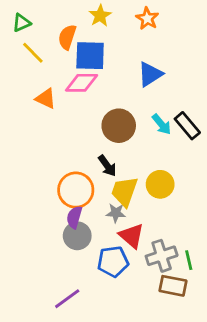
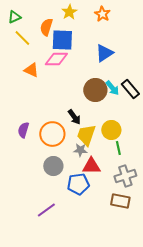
brown circle: (119, 126) -> (95, 90), moved
purple semicircle: (74, 217) -> (23, 130), moved
red triangle: (132, 236) -> (91, 166), turned -42
gray cross: (162, 256) -> (125, 176), moved
green line: (189, 260) -> (118, 148), moved

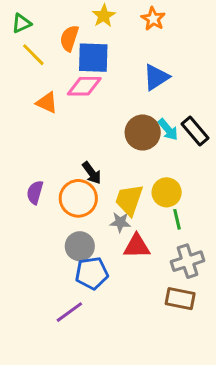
black arrow: (74, 117) -> (92, 173), moved
blue pentagon: (78, 184) -> (92, 273), moved

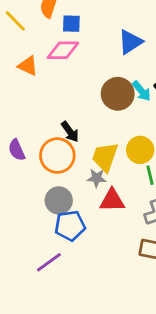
blue square: (93, 58) -> (71, 24), size x0.6
purple semicircle: (35, 192) -> (17, 150), turned -40

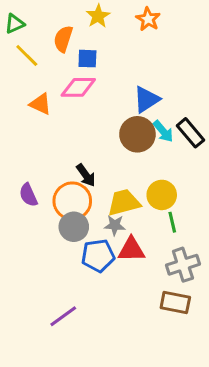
blue triangle: (130, 42) -> (147, 99), moved
yellow trapezoid: (105, 157) -> (124, 203), turned 56
gray circle: (59, 200) -> (74, 227), moved
blue pentagon: (70, 226) -> (98, 256), moved

